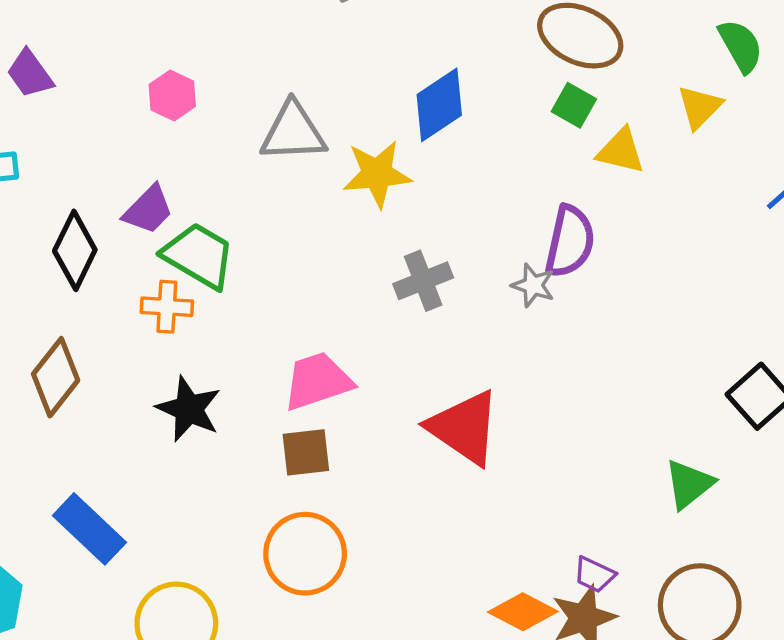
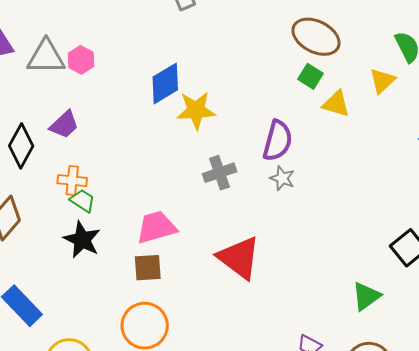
blue diamond: (439, 105) -> (165, 83), moved
gray triangle: (293, 132) -> (46, 57), moved
purple semicircle: (570, 241) -> (278, 141), moved
green trapezoid: (199, 256) -> (82, 201), moved, size x0.6

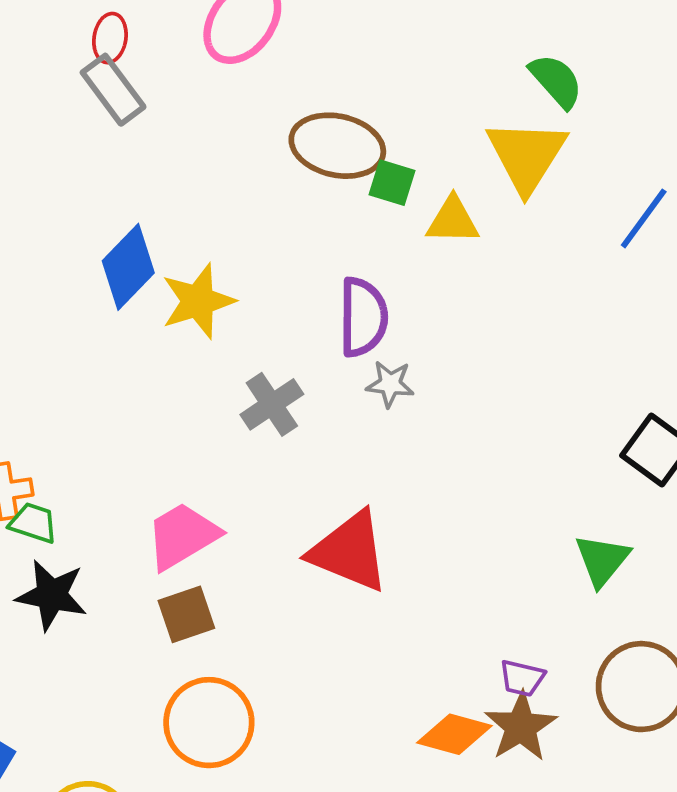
brown ellipse: (316, 37) -> (337, 146), moved
yellow triangle: (382, 81) -> (527, 156), size x1.6

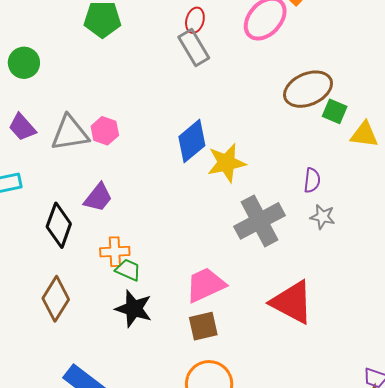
brown ellipse: (337, 146) -> (308, 89), turned -42
purple semicircle: (363, 317) -> (312, 180), size x0.6
gray cross: (272, 404) -> (260, 221), size x1.5

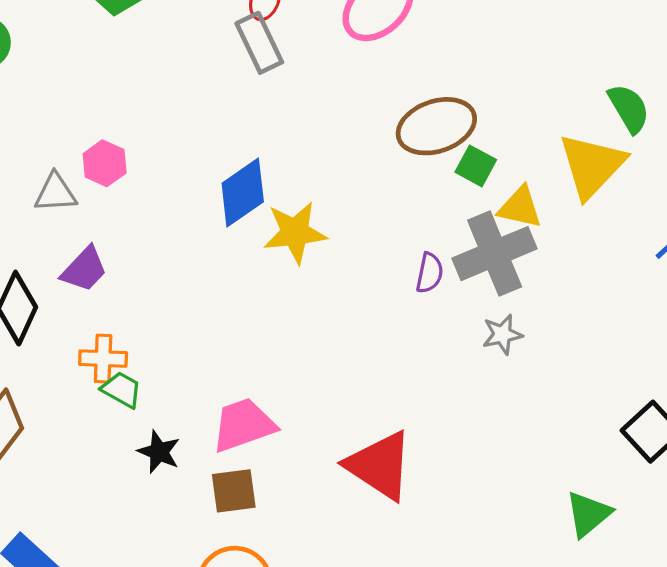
gray triangle: (70, 133) -> (55, 193), moved, size x0.7
gray star: (323, 217) -> (502, 334), moved, turned -30
gray cross: (260, 221) -> (495, 254), moved
black star: (134, 309) -> (159, 452), moved, size x0.7

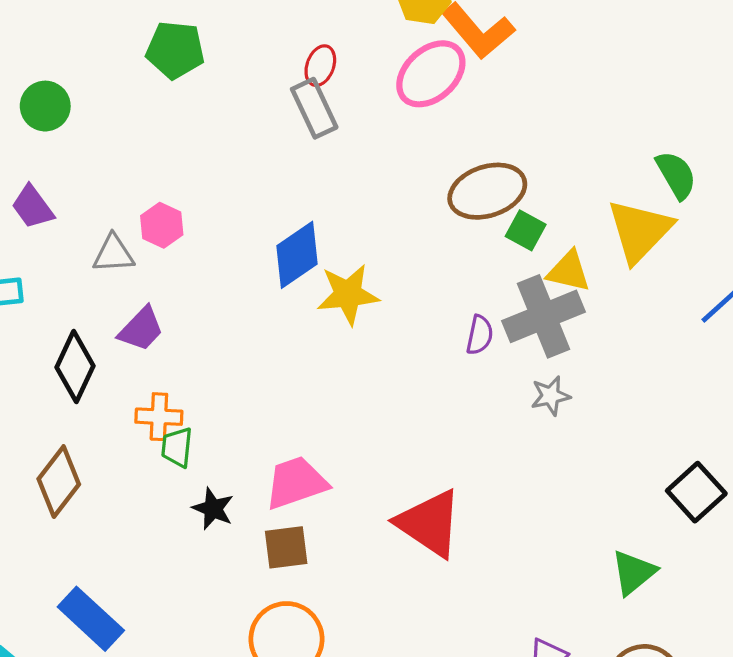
green trapezoid: (122, 390) -> (177, 447), turned -114

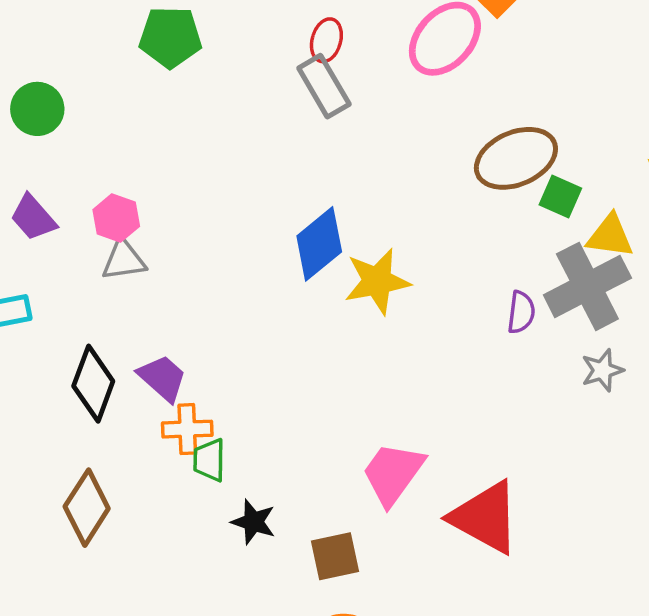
pink hexagon: (162, 225) -> (116, 218), moved
purple trapezoid: (141, 329) -> (162, 378), moved, turned -87
pink trapezoid: (296, 483) -> (393, 473), moved, turned -30

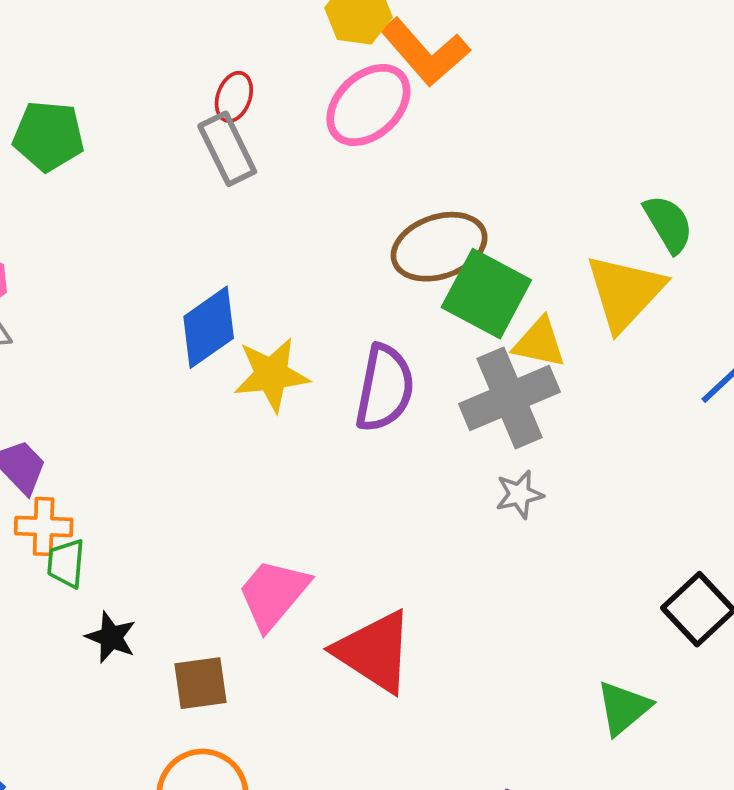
green pentagon: (170, 37) -> (49, 136), moved
green square: (560, 197) -> (486, 294), size x1.8
purple semicircle: (521, 312) -> (385, 388), moved, size x1.8

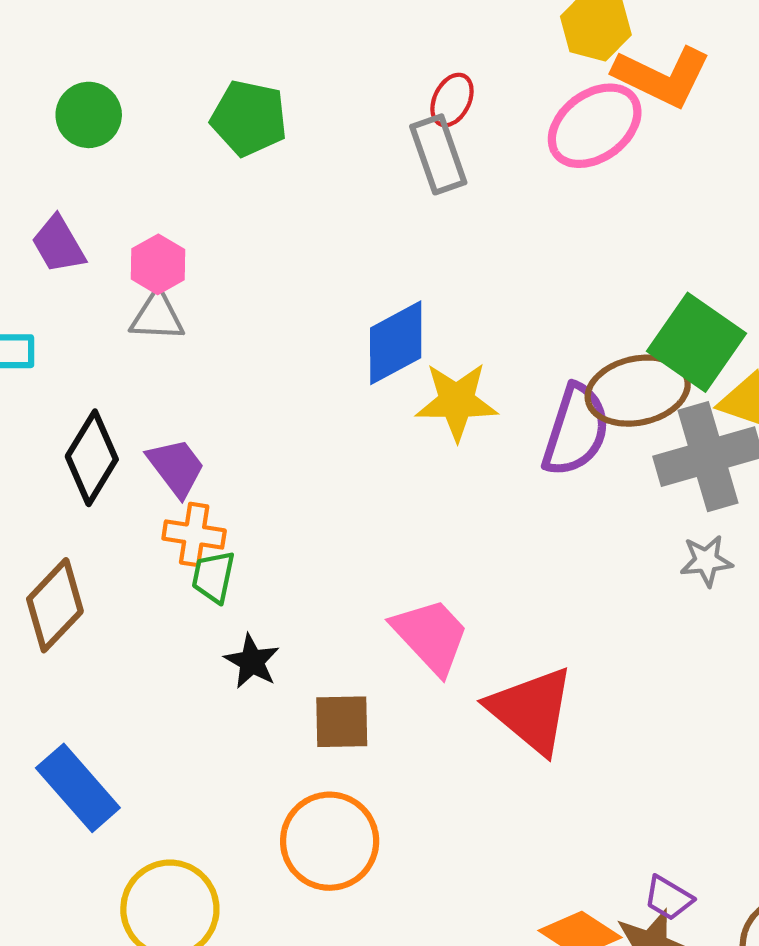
orange L-shape: (425, 52) -> (662, 77), turned -30
brown ellipse: (439, 247) -> (638, 391), moved
pink trapezoid: (273, 594) -> (431, 636), turned 90

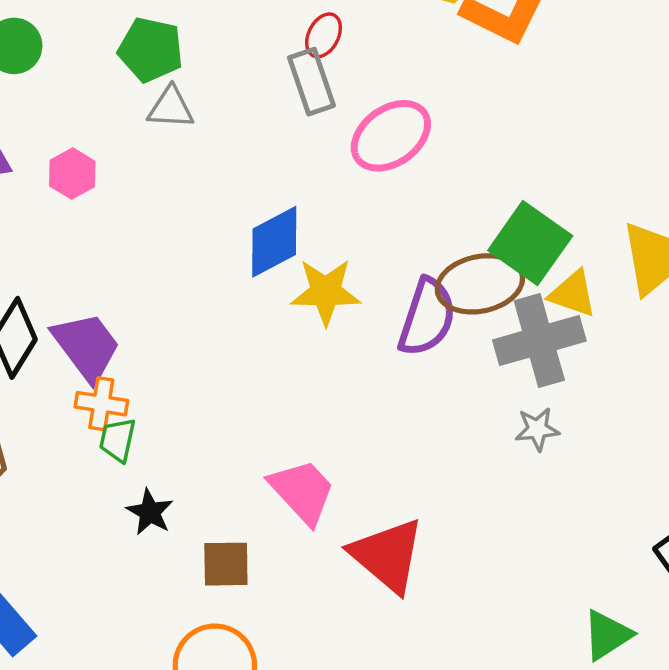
pink ellipse: (595, 126) -> (391, 136), moved
gray triangle: (157, 316) -> (171, 108), moved
purple trapezoid: (176, 467) -> (86, 346), size x1.4

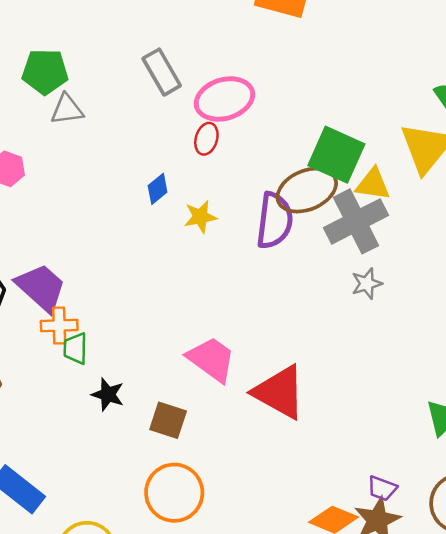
red ellipse: (323, 35) -> (206, 139), moved
pink ellipse: (391, 136) -> (224, 99), turned 30
blue diamond: (274, 242) -> (158, 189), size x0.6
yellow star: (326, 292) -> (200, 217), size x0.7
brown square: (226, 564) -> (168, 420), turned 30

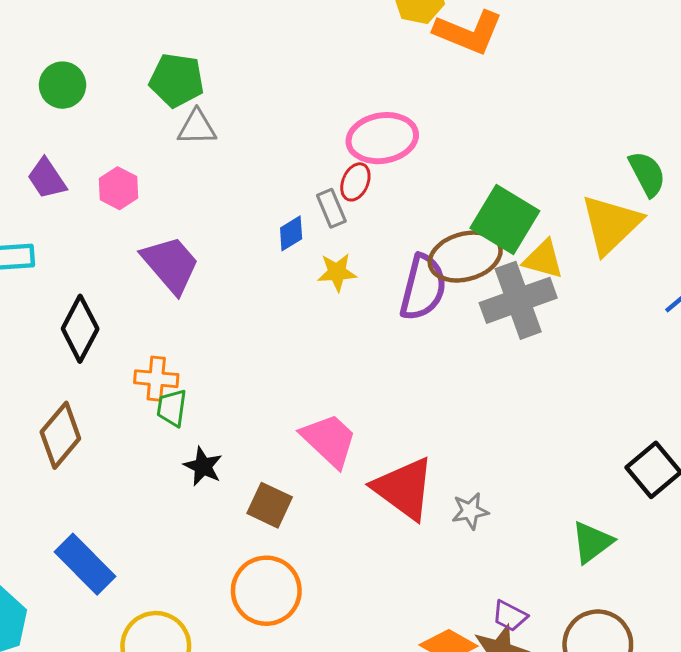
gray rectangle: (162, 72) -> (331, 208), moved, size x0.7
gray star: (367, 284) -> (470, 511), moved
purple trapezoid: (41, 288) -> (171, 264), moved

